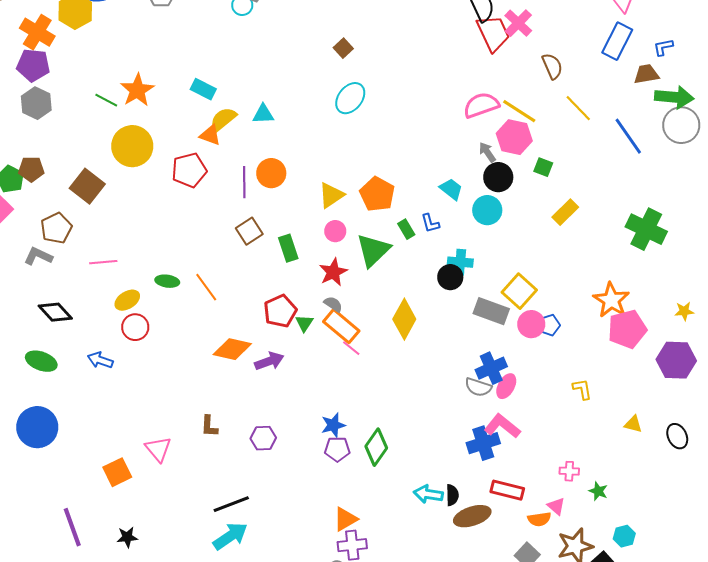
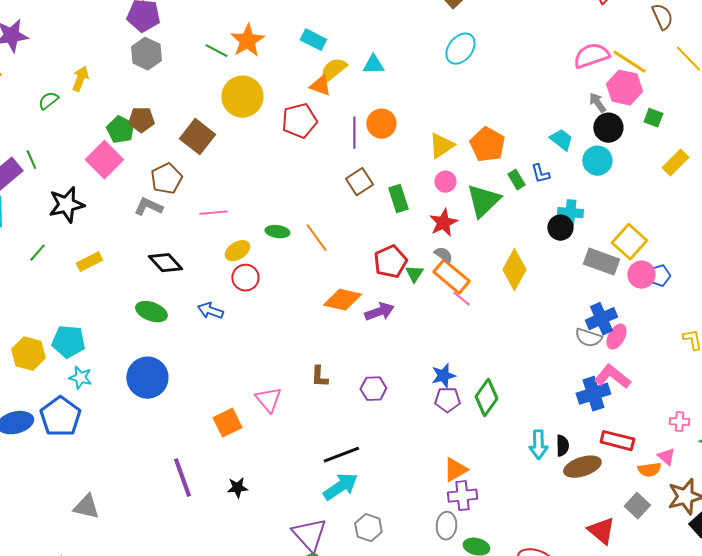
cyan arrow: (428, 494) -> (538, 445), turned -100

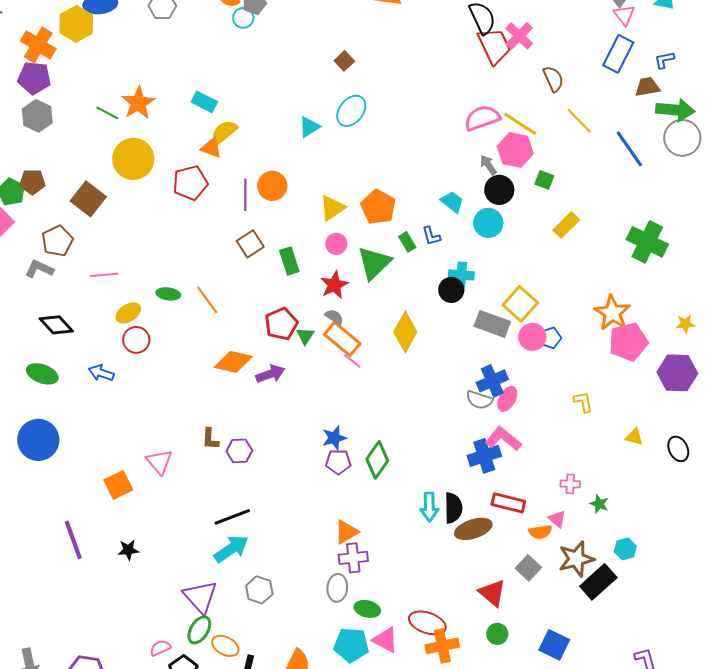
cyan triangle: (373, 65) -> (309, 127), moved, turned -30
purple hexagon: (373, 389) -> (239, 451), moved
black semicircle: (562, 446) -> (453, 508), size x1.4

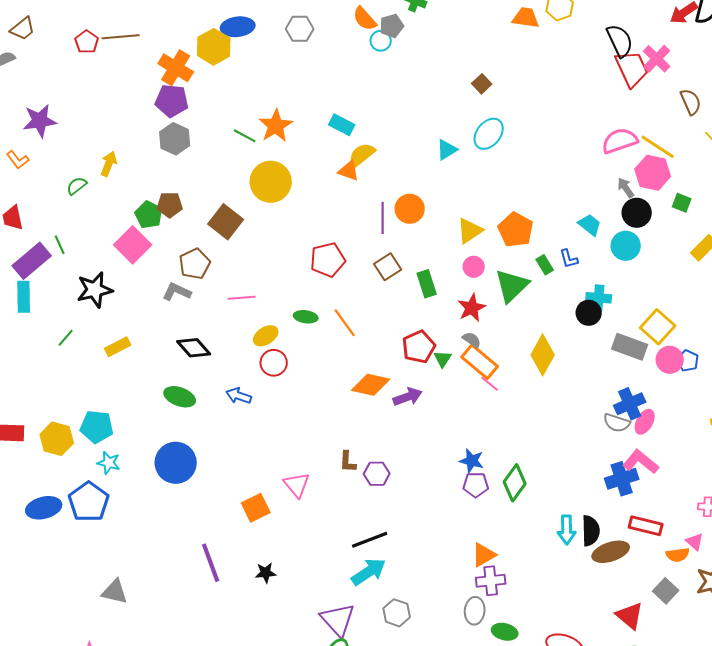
red pentagon: (190, 183) -> (328, 260), moved
blue pentagon: (550, 338) -> (688, 361), turned -30
blue star: (334, 438) -> (472, 461), turned 30

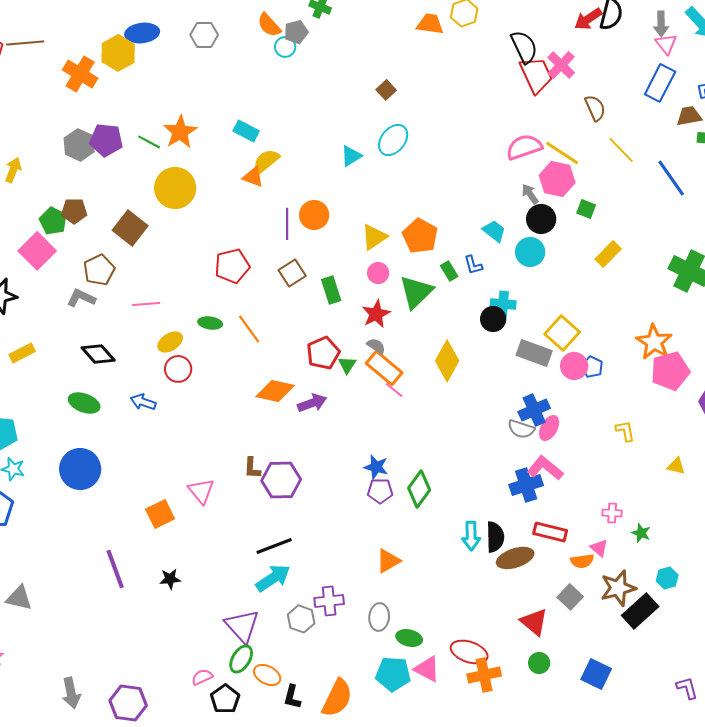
purple pentagon: (172, 101) -> (106, 140), moved
purple hexagon: (377, 474) -> (281, 480), size x1.5
purple cross: (491, 581) -> (329, 601), moved

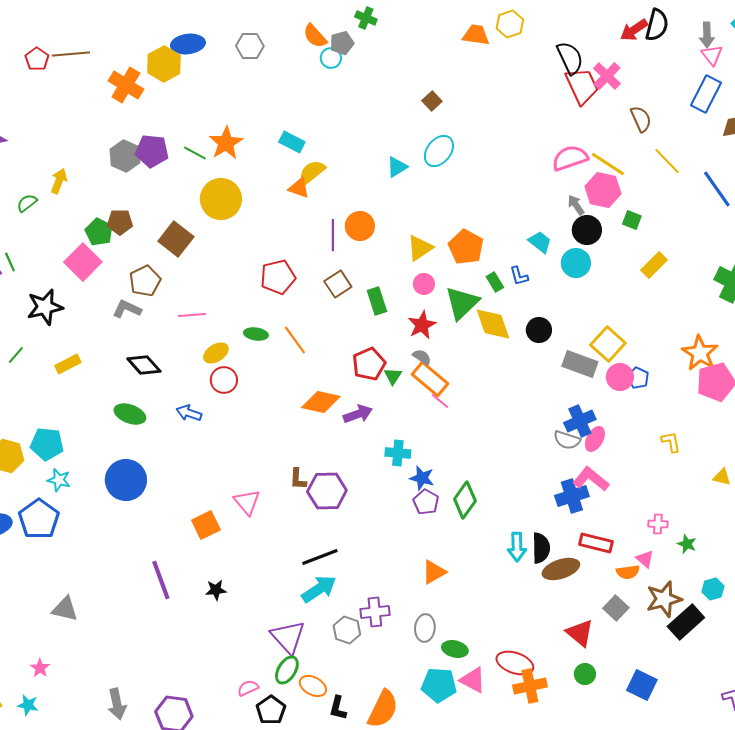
cyan cross: (503, 304) -> (398, 453), moved
yellow diamond: (447, 361) -> (493, 324), moved, turned -48
purple pentagon: (380, 491) -> (426, 502), turned 30

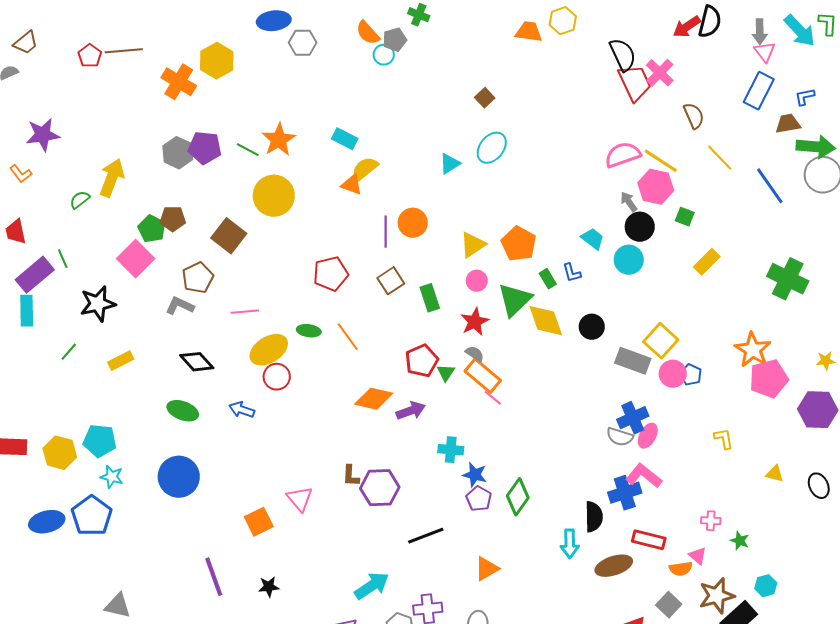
blue ellipse: (188, 44) -> (274, 21), moved
yellow arrow: (59, 181) -> (112, 178), size x1.5
yellow ellipse: (216, 353) -> (269, 350), size x1.5
black semicircle: (541, 548) -> (594, 517), moved
black line: (320, 557) -> (426, 536), moved

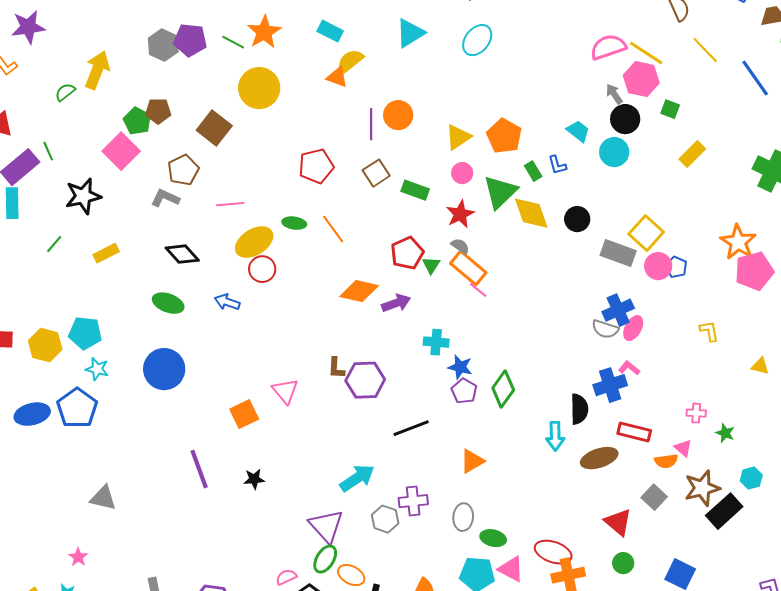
cyan triangle: (450, 164) -> (410, 33), moved, size x1.4
green rectangle: (430, 298) -> (415, 190), turned -52
pink L-shape: (644, 476) -> (629, 368), size x0.6

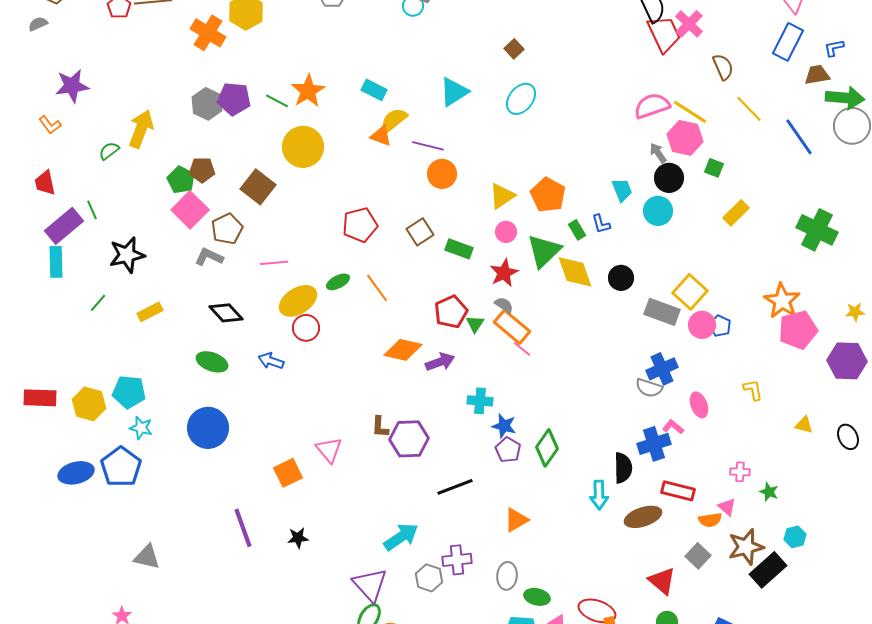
purple line: (371, 124) -> (428, 146), moved, turned -76
cyan trapezoid: (578, 131) -> (622, 190), turned 30
pink square: (121, 151) -> (190, 210), moved
green ellipse: (294, 223) -> (338, 282), turned -35
pink ellipse: (633, 328) -> (699, 405), moved, turned -50

